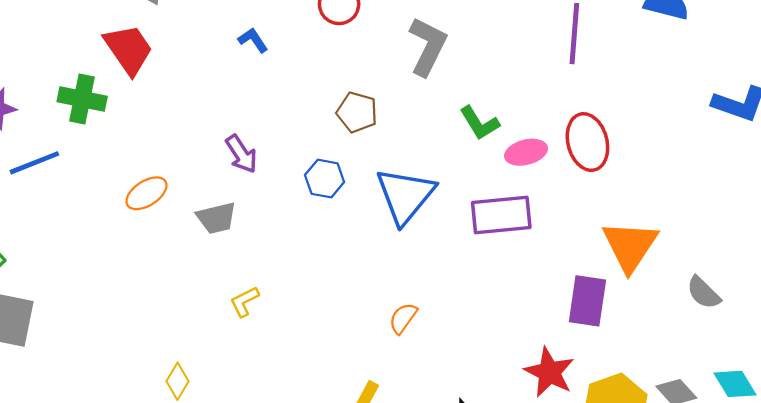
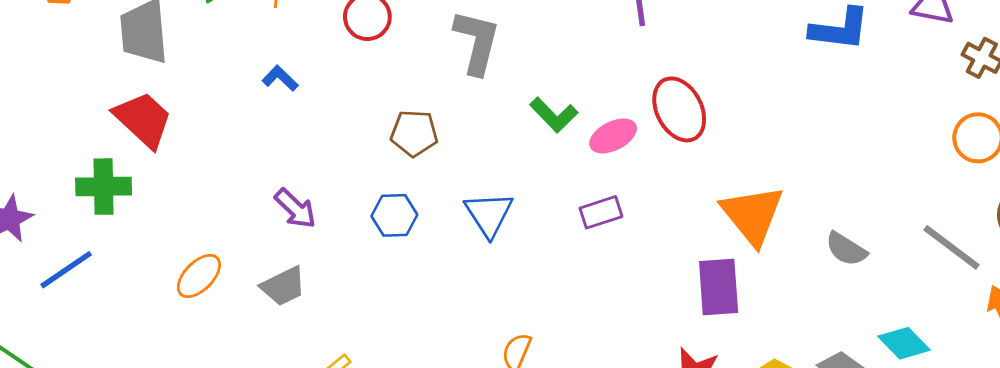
blue triangle: (405, 196) -> (489, 214), size x0.7
purple rectangle: (501, 215) -> (601, 212), size x0.6

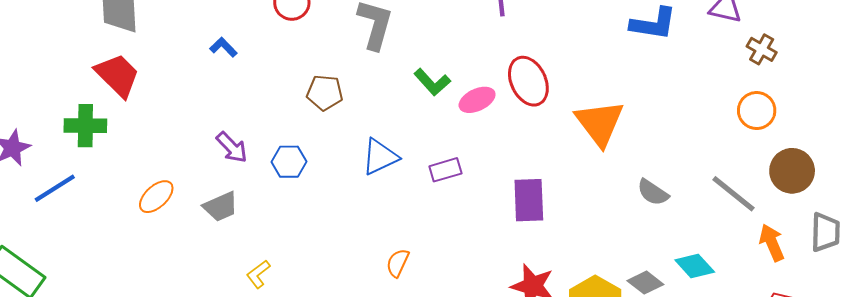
purple rectangle: (601, 212) -> (445, 170), moved
blue triangle: (489, 214) -> (380, 157), turned 36
blue hexagon: (394, 215) -> (289, 162), moved
orange triangle: (752, 215) -> (600, 123), moved
purple rectangle: (719, 287) -> (529, 200), moved

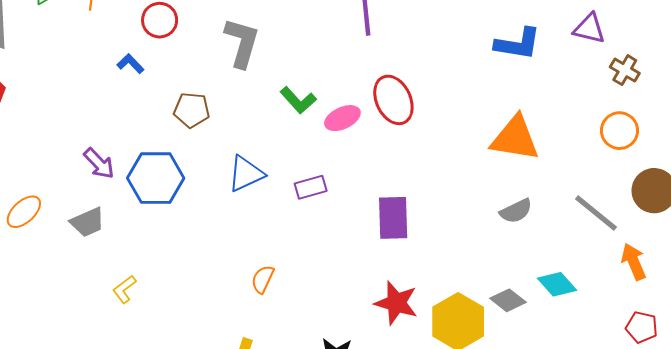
blue L-shape: (223, 47) -> (130, 64), moved
orange triangle: (600, 123) -> (515, 138), moved, turned -44
blue hexagon: (289, 162) -> (156, 178), size x1.6
gray semicircle: (653, 192) -> (516, 211), turned -60

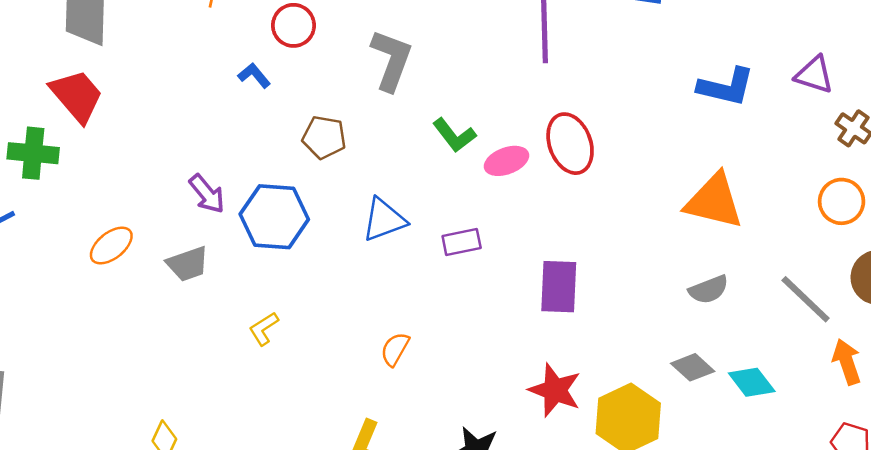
yellow L-shape: (124, 289) -> (264, 329), moved
gray diamond: (508, 300) -> (693, 367), moved

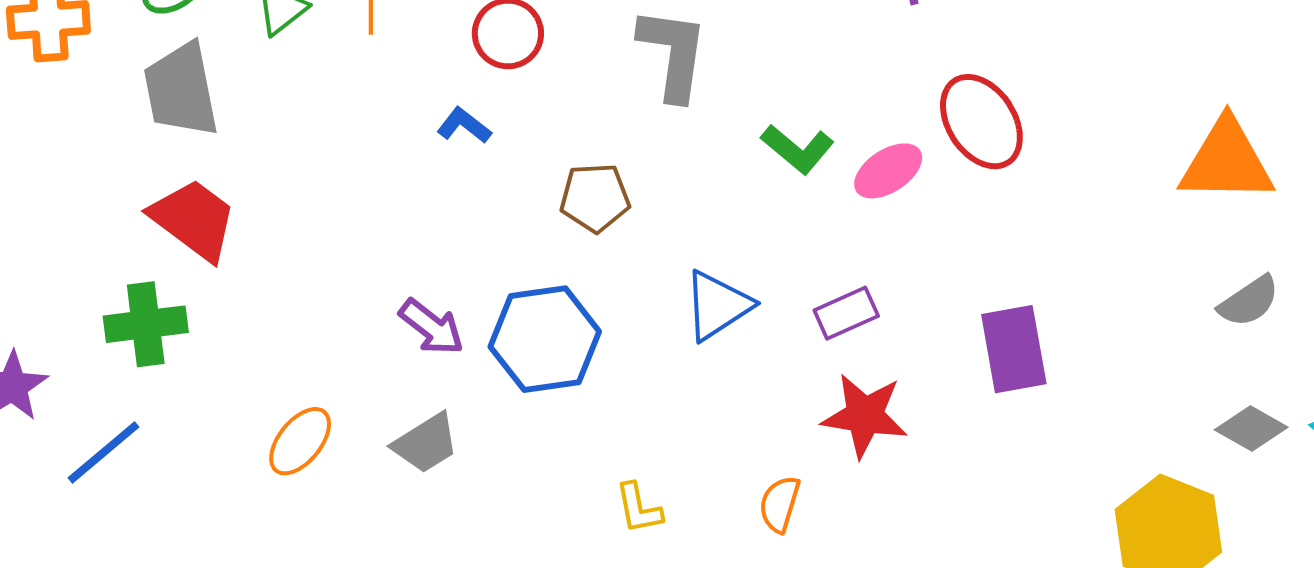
yellow L-shape: (264, 329) -> (639, 508), moved, turned -56
red star: (555, 390) -> (865, 415), moved

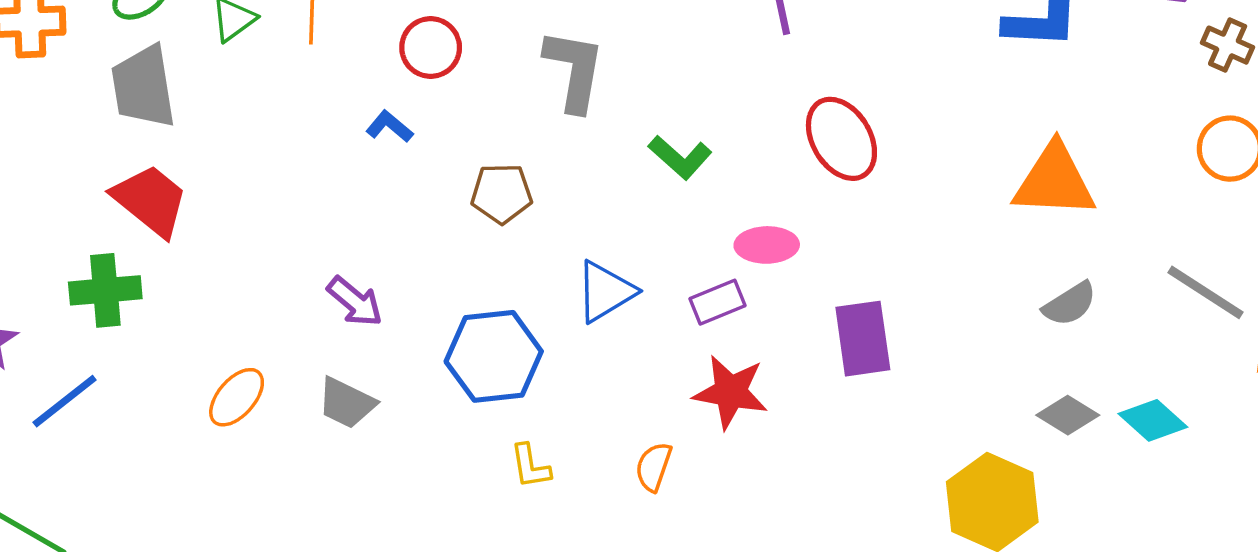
pink ellipse: (888, 171) -> (767, 245), moved, turned 30
blue hexagon: (545, 339) -> (494, 356), moved
gray trapezoid: (426, 443) -> (346, 403), turned 56

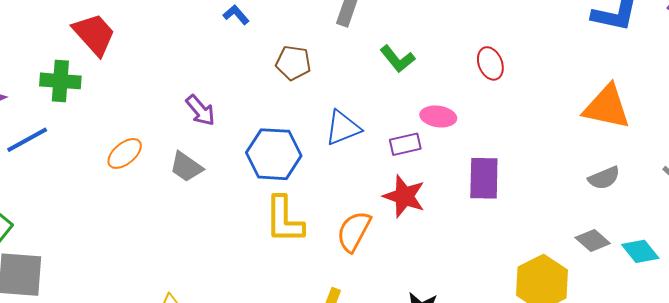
red ellipse: (841, 139) -> (490, 63), size x0.7
yellow L-shape: (530, 466) -> (284, 220), size x1.8
orange semicircle: (654, 467) -> (354, 231), size x1.5

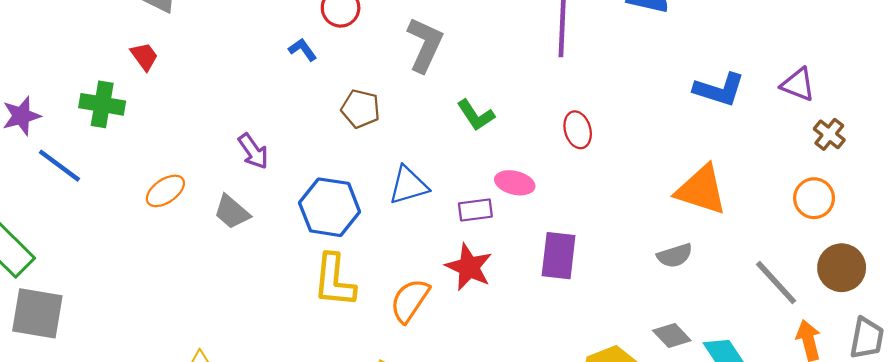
red trapezoid: (94, 34) -> (144, 56), size x0.6
blue line: (27, 140) -> (59, 166), turned 60
gray semicircle: (604, 178) -> (675, 256), moved

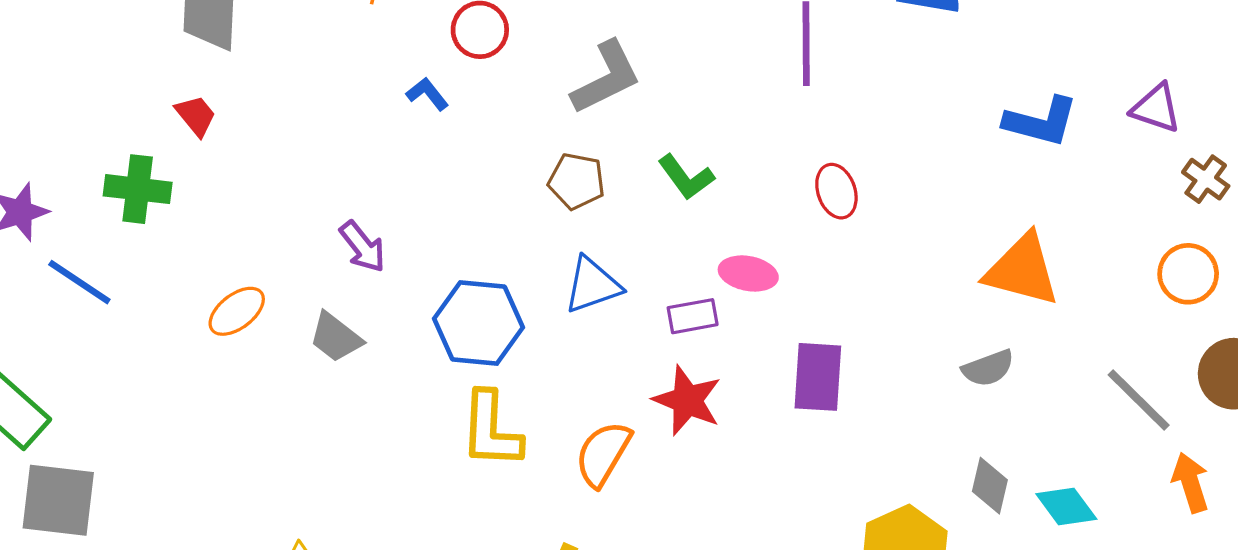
gray L-shape: (425, 45) -> (606, 78), turned 42
brown pentagon: (361, 109) -> (577, 181), moved
gray diamond: (672, 335) -> (990, 486), turned 60

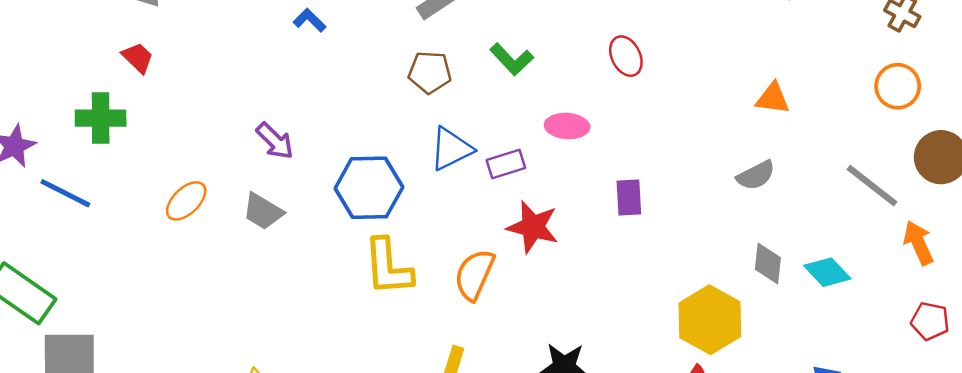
orange triangle: (1022, 270) -> (773, 98), size x0.6
purple rectangle: (693, 316) -> (506, 164), moved
purple rectangle: (818, 377) -> (629, 197), size x0.7

